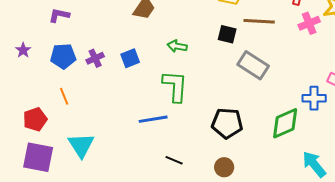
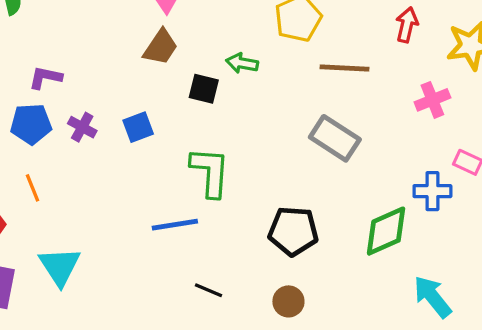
purple L-shape: (59, 15) -> (45, 78), moved
pink cross: (309, 23) -> (432, 100), moved
black square: (227, 34) -> (204, 89), moved
green arrow: (177, 46) -> (242, 63), moved
purple cross: (95, 58) -> (82, 127), turned -36

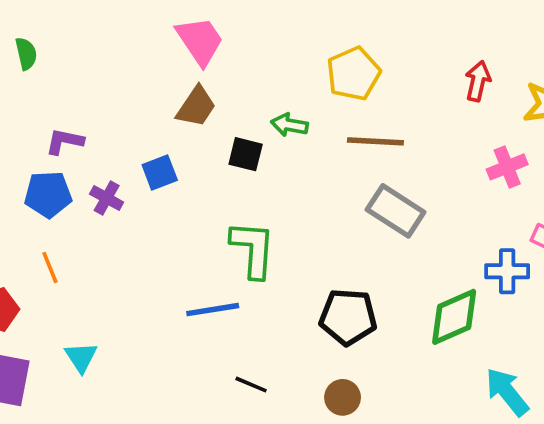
brown line: (344, 68) -> (375, 141), moved
blue square: (138, 127) -> (160, 172), moved
cyan triangle: (60, 266) -> (81, 357), size x0.7

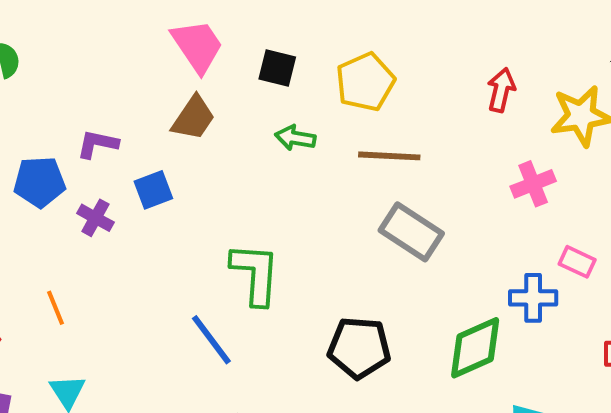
purple L-shape: (65, 141) -> (97, 144), moved
black square: (246, 154) -> (277, 68), moved
blue pentagon: (48, 194) -> (39, 182), moved
orange line: (50, 268) -> (55, 308), moved
blue line: (213, 310) -> (211, 340), turned 62

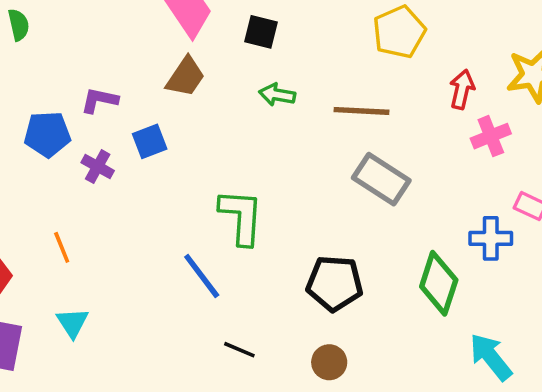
yellow pentagon: (365, 82) -> (399, 32), moved
red arrow: (501, 90) -> (462, 89), moved
green diamond: (475, 348) -> (439, 283), turned -48

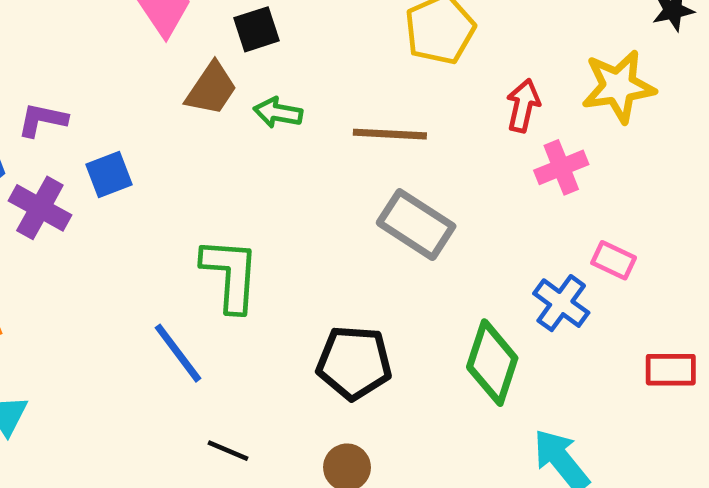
black square: (261, 32) -> (257, 29), turned -32
brown trapezoid: (186, 77) -> (211, 89), moved
purple cross: (98, 167) -> (40, 208), size x1.4
blue cross: (491, 238) -> (561, 303), turned 36

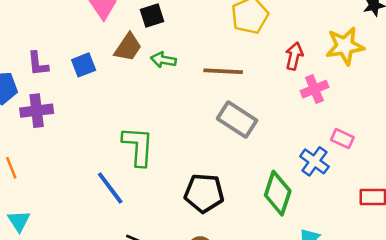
purple L-shape: (42, 120) -> (38, 64), turned -108
blue square: (109, 175) -> (84, 65), moved
purple cross: (40, 208) -> (37, 111), turned -36

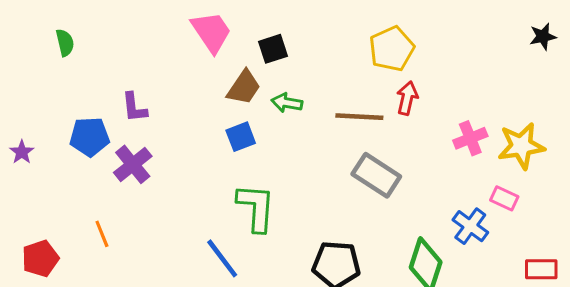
yellow star: (345, 46) -> (521, 146), moved
red arrow: (294, 56) -> (407, 98), moved
blue square: (84, 65) -> (241, 137), moved
purple cross: (37, 111) -> (133, 164), turned -32

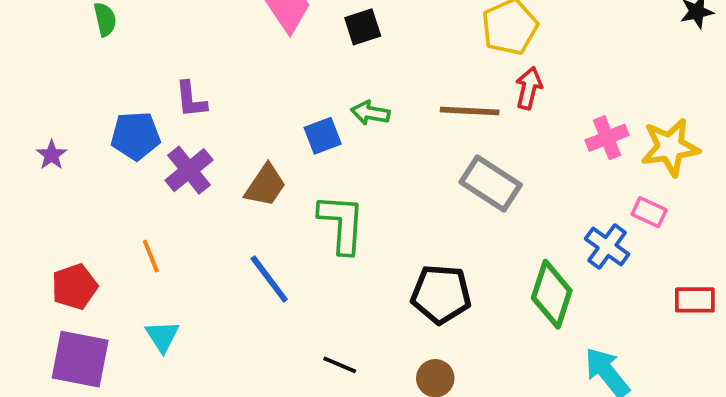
brown trapezoid: (244, 87) -> (265, 185), moved
green arrow: (287, 103) -> (370, 113), moved
blue line: (222, 258) -> (269, 279), moved

